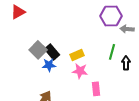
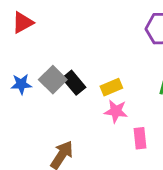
blue star: (49, 65) -> (21, 84), moved

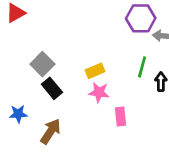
black rectangle: (74, 83) -> (52, 88), moved
blue star: (21, 84) -> (18, 114), moved

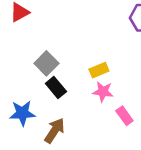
blue star: (18, 114) -> (22, 113), size x1.4
pink rectangle: (121, 117) -> (124, 116), turned -30

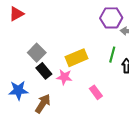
yellow rectangle: (99, 70) -> (77, 58), size x1.5
pink star: (103, 92) -> (64, 77), moved

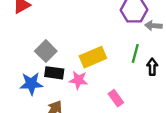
black rectangle: (44, 71) -> (54, 73), turned -42
blue star: (18, 90) -> (31, 84), moved

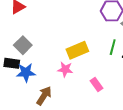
gray square: (46, 51) -> (23, 45), moved
black rectangle: (54, 73) -> (12, 63), moved

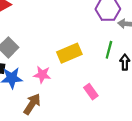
pink star: (65, 69) -> (42, 75), moved

